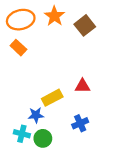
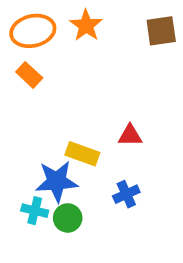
brown square: (85, 25) -> (161, 31), moved, turned 30
yellow rectangle: (52, 98) -> (82, 154), turned 48
blue star: (36, 115) -> (57, 181), size x1.6

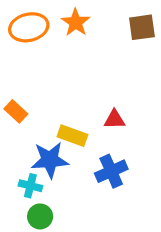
orange rectangle: (29, 75) -> (16, 111), moved
blue cross: (126, 194) -> (111, 171), size x1.4
green circle: (68, 218) -> (40, 216), moved

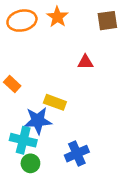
red triangle: (114, 119) -> (85, 62), moved
blue cross: (111, 171) -> (77, 154), moved
cyan cross: (30, 186) -> (23, 140), size x1.5

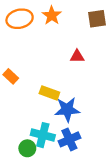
blue star: (38, 121) -> (67, 110), moved
cyan cross: (23, 140) -> (43, 135), moved

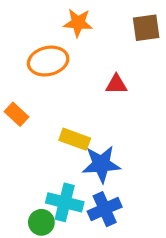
orange star: (52, 15) -> (78, 23), turned -30
orange ellipse: (20, 19) -> (48, 61), moved

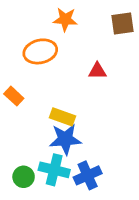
blue star: (101, 164) -> (65, 139), moved
green circle: (41, 222) -> (24, 177), moved

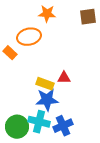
red triangle: (97, 71) -> (64, 78), moved
orange rectangle: (14, 96) -> (10, 53), moved
green circle: (24, 177) -> (17, 127), size x1.5

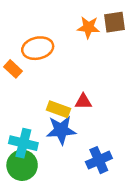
orange star: (47, 14) -> (88, 27), moved
cyan cross: (39, 122) -> (23, 143), moved
blue cross: (63, 126) -> (99, 160), moved

